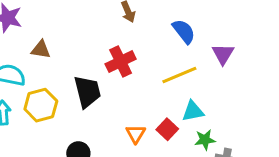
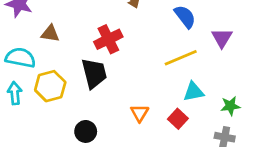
red cross: (121, 61) -> (108, 39), moved
red square: (167, 129) -> (178, 119), moved
green star: (205, 140) -> (230, 106), moved

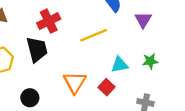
yellow line: (181, 58) -> (94, 35), moved
green star: (230, 106) -> (150, 61), moved
orange triangle: (140, 113) -> (75, 82), size x1.5

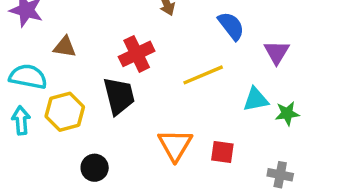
cyan triangle: (120, 65) -> (256, 99), moved
red square: (107, 87) -> (222, 152), turned -35
black circle: (30, 98) -> (95, 168), moved

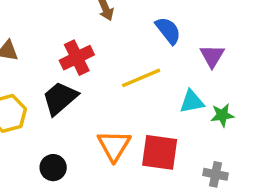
black trapezoid: (119, 96) -> (60, 98), turned -117
red square: (222, 152) -> (160, 152), size x1.6
black circle: (95, 168) -> (53, 168), moved

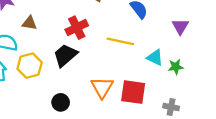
purple triangle: (212, 56) -> (180, 26), moved
yellow line: (141, 78) -> (120, 41), turned 35
cyan triangle: (192, 102) -> (155, 58), turned 36

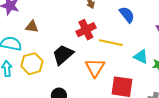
red cross: (77, 28) -> (86, 30), moved
orange triangle: (102, 87) -> (95, 68), moved

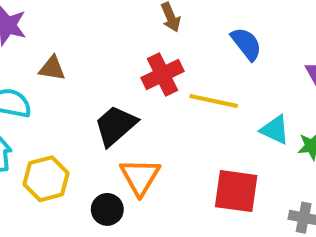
yellow hexagon: (32, 64) -> (46, 179), moved
orange triangle: (95, 68) -> (140, 177), moved

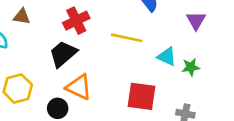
red cross: (162, 74) -> (76, 21), moved
orange triangle: (140, 177) -> (79, 87), turned -36

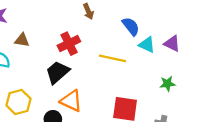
purple triangle: (196, 21) -> (172, 44), turned -36
cyan triangle: (167, 56) -> (147, 45), moved

